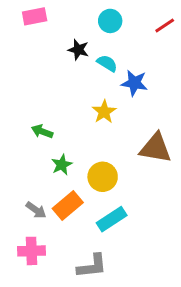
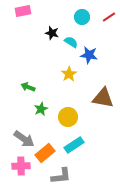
cyan circle: (110, 21) -> (82, 17), moved
orange rectangle: (68, 206) -> (45, 153), moved
gray arrow: (36, 210) -> (24, 139), size x1.5

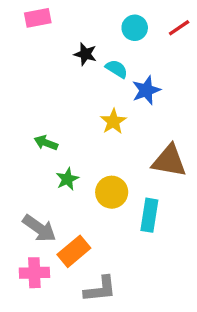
blue star: (89, 55) -> (146, 90), turned -30
cyan rectangle: (74, 145) -> (149, 215), moved, turned -48

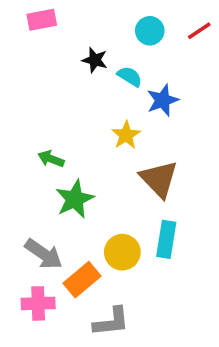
brown triangle: (169, 161) -> (159, 179), moved, turned 36
green star: (67, 179) -> (75, 199), size x1.5
yellow circle: (112, 192) -> (122, 252), moved

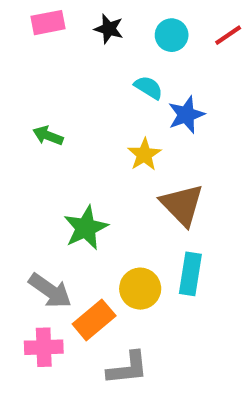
black star: (95, 60) -> (109, 29), moved
green arrow: (51, 159) -> (48, 136), moved

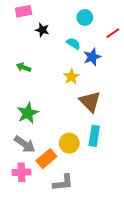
black star: (109, 29) -> (42, 30), moved
red line: (228, 35) -> (113, 33), moved
green star: (86, 228) -> (28, 113), moved

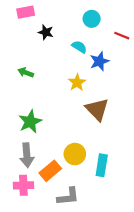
red line: (113, 33) -> (122, 36), turned 56
cyan rectangle: (94, 136) -> (102, 165), moved
gray arrow: (25, 144) -> (27, 155), turned 50

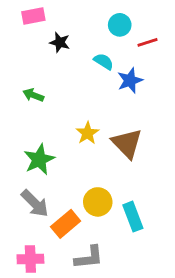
red line: (122, 36) -> (147, 42), moved, turned -40
yellow star: (77, 83) -> (88, 133), moved
gray arrow: (27, 155) -> (35, 203), turned -40
cyan rectangle: (102, 165) -> (133, 217), turned -30
pink cross: (23, 185) -> (30, 259), moved

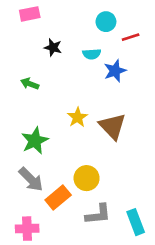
black star: (60, 42) -> (53, 48), moved
cyan semicircle: (104, 61) -> (92, 54), turned 144
cyan rectangle: (133, 217) -> (136, 222), moved
gray L-shape: (89, 258) -> (98, 214), moved

